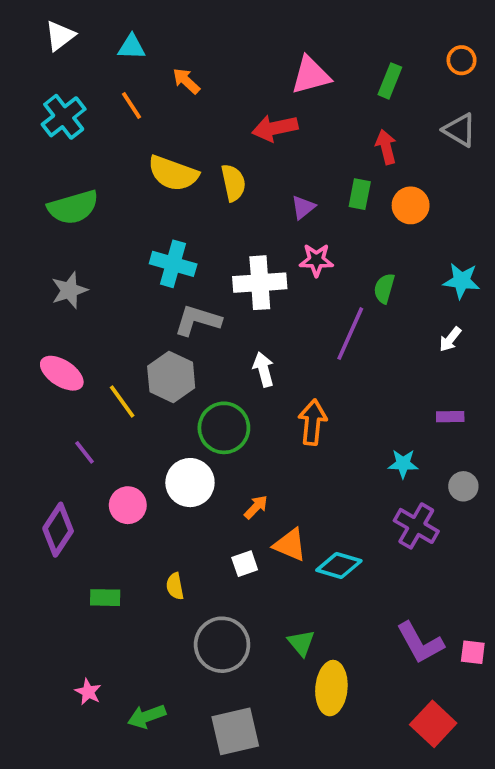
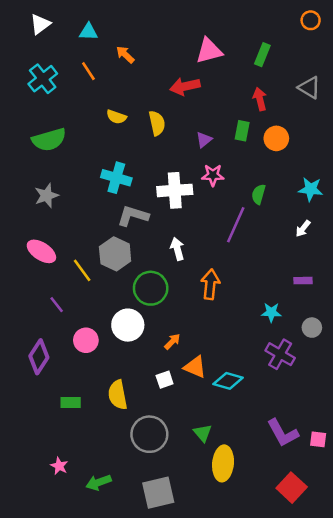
orange circle: (462, 60) -> (311, 20), moved
yellow semicircle: (173, 173) -> (116, 117), size x0.6
yellow semicircle: (175, 586) -> (118, 395), size x1.6

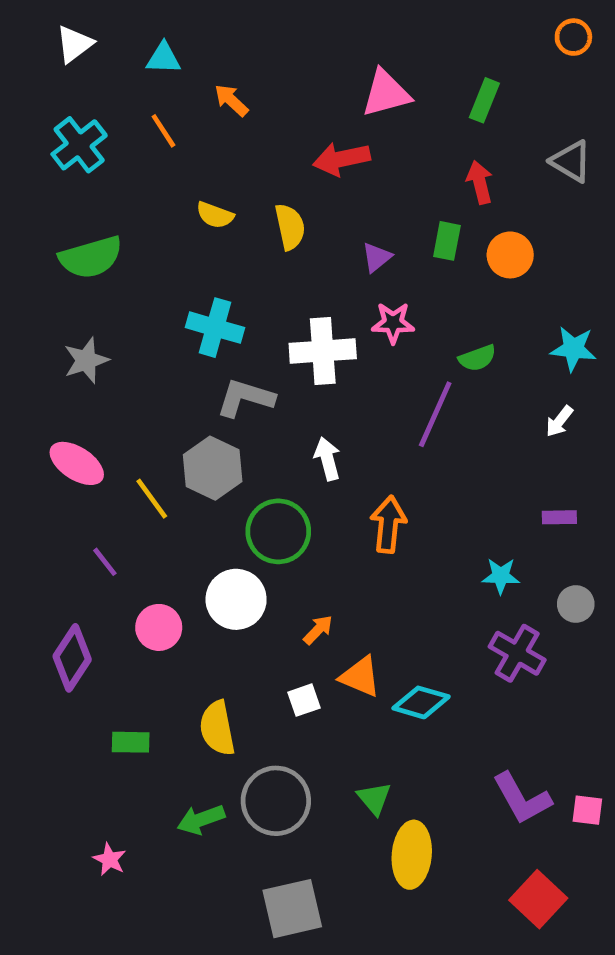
green semicircle: (259, 194) -> (477, 358), turned -126
green arrow: (99, 482) -> (201, 820), moved

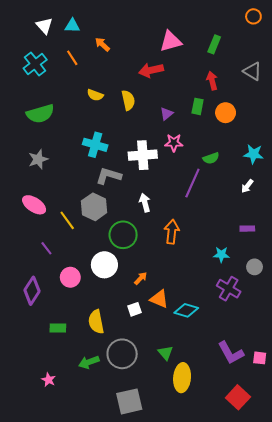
white triangle: (74, 44) -> (44, 26), moved, turned -36

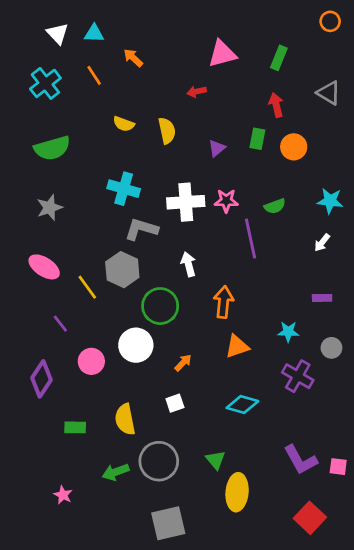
red arrow: (151, 70) -> (197, 92), size x0.6
pink star: (174, 143) -> (226, 201), moved
purple line: (192, 183) -> (251, 239), turned -36
orange triangle: (159, 299) -> (237, 347), moved, turned -42

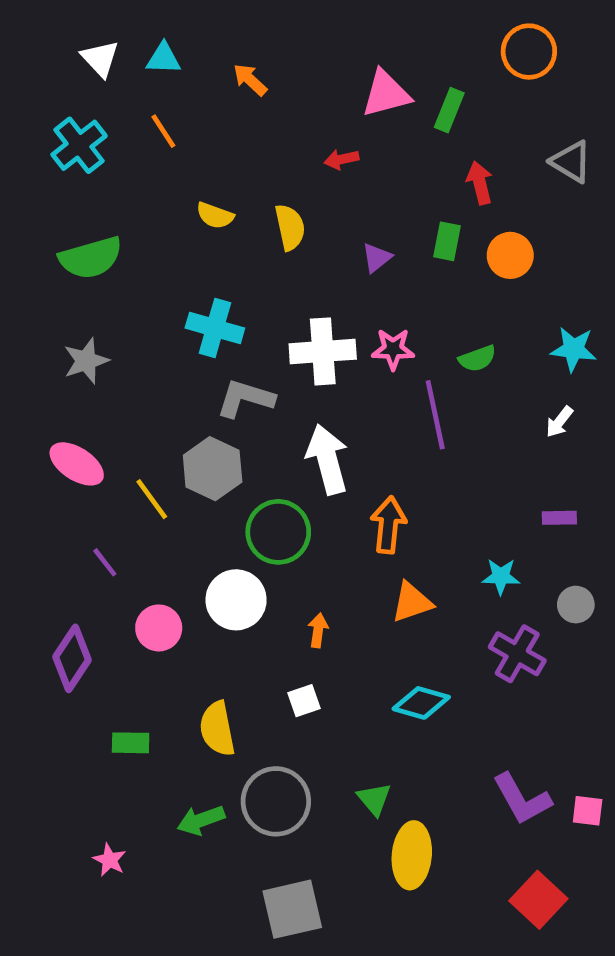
orange circle: (330, 21) -> (529, 52), moved, size x1.5
orange arrow: (133, 58) -> (250, 80), moved
green rectangle: (279, 58) -> (449, 110), moved
white arrow: (188, 264) -> (327, 459), size x1.6
orange arrow: (183, 363) -> (318, 630), turned -36

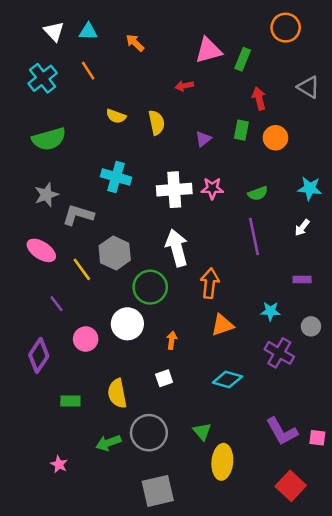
gray L-shape: (245, 398) -> (78, 215), moved
purple line: (435, 415) -> (254, 236), moved

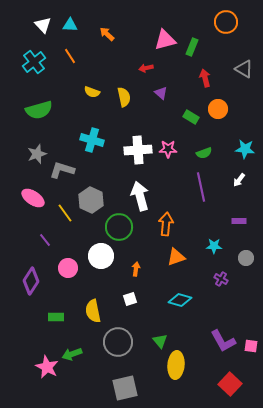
green rectangle: (241, 130) -> (191, 117), moved, turned -70
purple triangle: (203, 139) -> (161, 93), moved, turned -40
purple cross: (279, 353) -> (221, 279), size x0.6
green arrow: (108, 443) -> (72, 354), moved
pink star: (59, 464) -> (47, 367), size x1.6

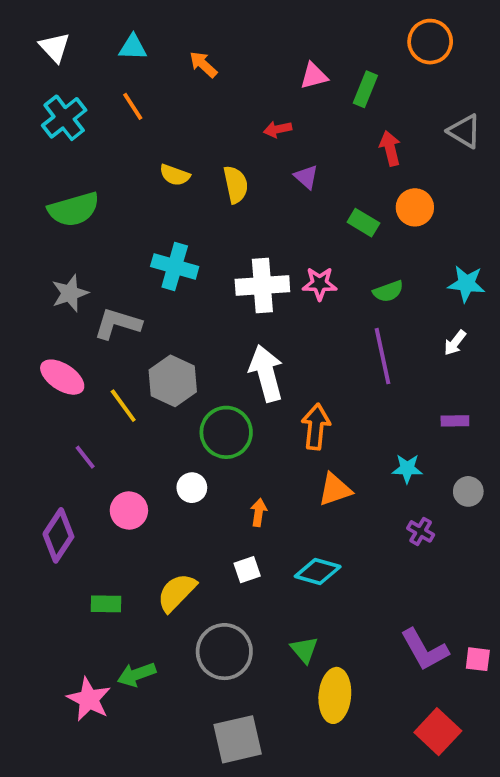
white triangle: (43, 25) -> (55, 47), moved
pink triangle: (165, 40) -> (314, 76), size x0.7
white circle: (101, 256) -> (192, 488), size x0.6
cyan diamond: (180, 300) -> (318, 572), moved
yellow semicircle: (93, 311) -> (177, 592), turned 55

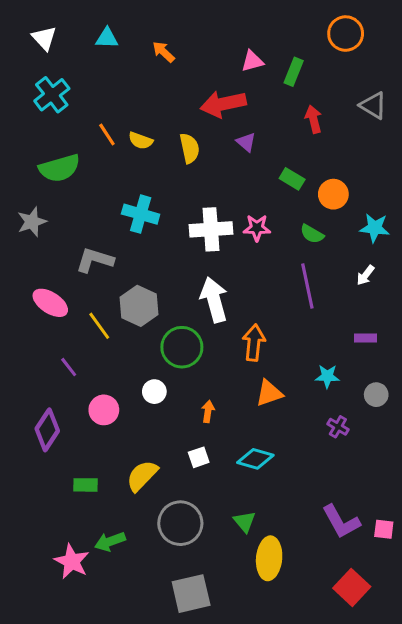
orange line: (133, 106) -> (107, 135), moved
red arrow: (278, 129) -> (223, 104), size x2.0
orange circle: (415, 207) -> (333, 194), moved
green semicircle: (388, 291) -> (312, 234), turned 50
gray star: (70, 293) -> (32, 222), moved

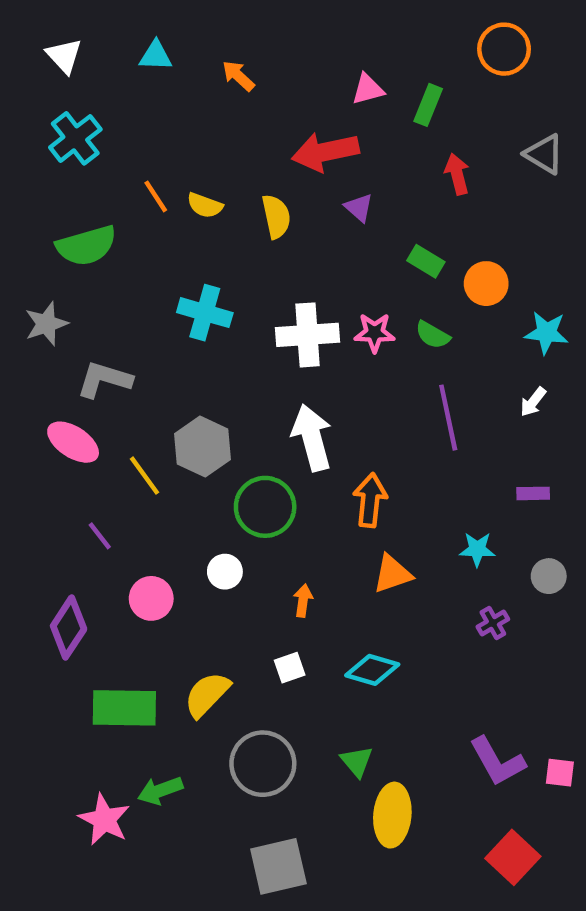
green semicircle: (312, 234) -> (433, 335), moved
gray L-shape: (95, 260) -> (104, 380), moved
purple cross: (338, 427) -> (493, 623), turned 30
green rectangle: (85, 485) -> (124, 708), size x1.8

